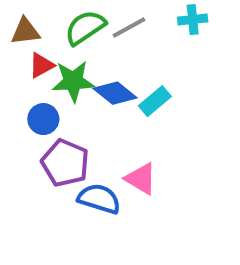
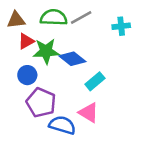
cyan cross: (193, 20) -> (121, 26), moved
green semicircle: (85, 27) -> (54, 17), turned 36
cyan rectangle: (155, 101) -> (95, 81), moved

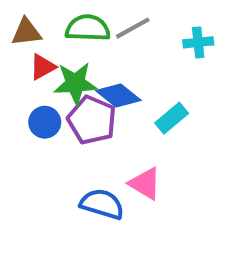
cyan rectangle: (95, 81) -> (172, 118), moved
purple pentagon: (41, 103) -> (92, 120), moved

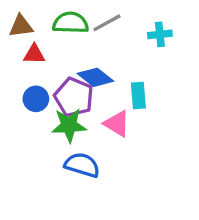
red triangle: (43, 67) -> (34, 54), turned 30
green star: (75, 83) -> (69, 125), moved
cyan rectangle: (172, 118) -> (138, 96), turned -55
pink triangle: (145, 184) -> (117, 124), moved

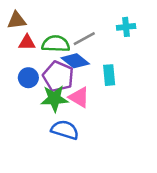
green semicircle: (71, 23) -> (56, 44), moved
gray line: (107, 23) -> (84, 39), moved
pink triangle: (117, 124) -> (79, 97), moved

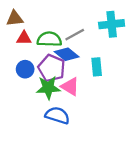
cyan cross: (126, 27) -> (112, 24), size x1.5

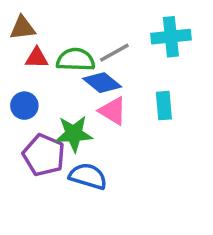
cyan rectangle: (97, 67) -> (164, 106), moved
purple pentagon: (52, 68) -> (44, 155), moved
blue circle: (25, 69) -> (24, 106), moved
pink triangle: (70, 87) -> (113, 111), moved

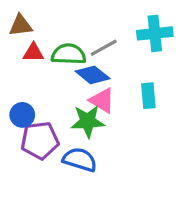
blue circle: (24, 106) -> (22, 115), moved
green star: (74, 134) -> (88, 121), moved
purple pentagon: (44, 155) -> (40, 140), turned -30

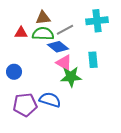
brown triangle: (21, 25) -> (43, 18), moved
green star: (88, 121) -> (71, 77), moved
purple pentagon: (40, 140) -> (25, 105), moved

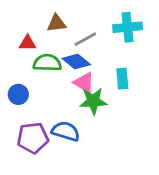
green semicircle: (43, 34) -> (47, 63), moved

